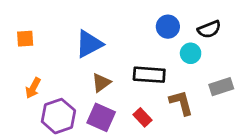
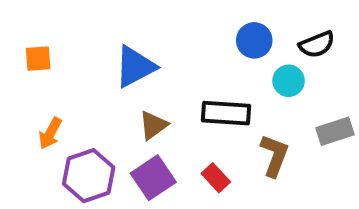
brown L-shape: (181, 103) -> (274, 155), turned 36
purple square: (101, 117) -> (153, 178), turned 32

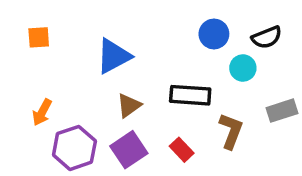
orange square: (38, 59) -> (39, 37), moved

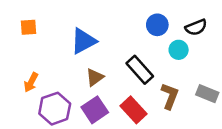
black rectangle: (190, 95) -> (140, 70), turned 44
gray rectangle: (282, 111) -> (207, 94), moved, turned 40
red rectangle: (182, 150) -> (134, 110), size x1.5

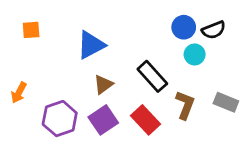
blue circle: (157, 25) -> (184, 27), moved
orange arrow: (31, 82) -> (19, 93), moved

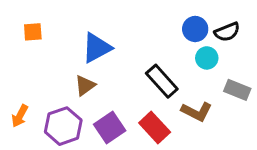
brown triangle: (103, 84) -> (85, 86), moved
orange arrow: (19, 93) -> (20, 116), moved
gray rectangle: (226, 102) -> (237, 90), moved
brown L-shape: (185, 105) -> (197, 112), turned 96

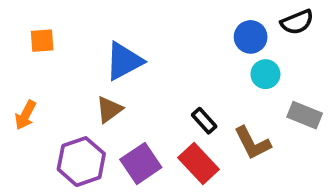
black semicircle: (227, 32) -> (297, 22), moved
black rectangle: (162, 81) -> (204, 121), moved, size x0.6
brown L-shape: (197, 112) -> (252, 143), turned 36
orange arrow: (20, 116) -> (25, 115), moved

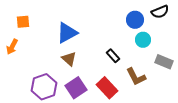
brown triangle: (109, 109) -> (69, 59), moved, turned -42
orange arrow: (25, 115) -> (12, 47), moved
black rectangle: (204, 121) -> (113, 56), moved

